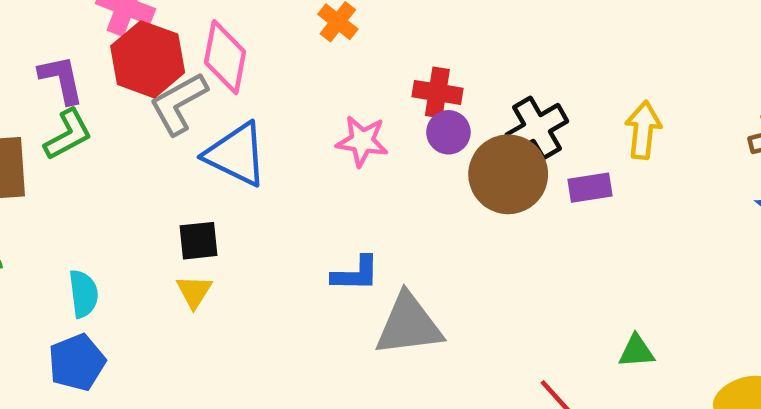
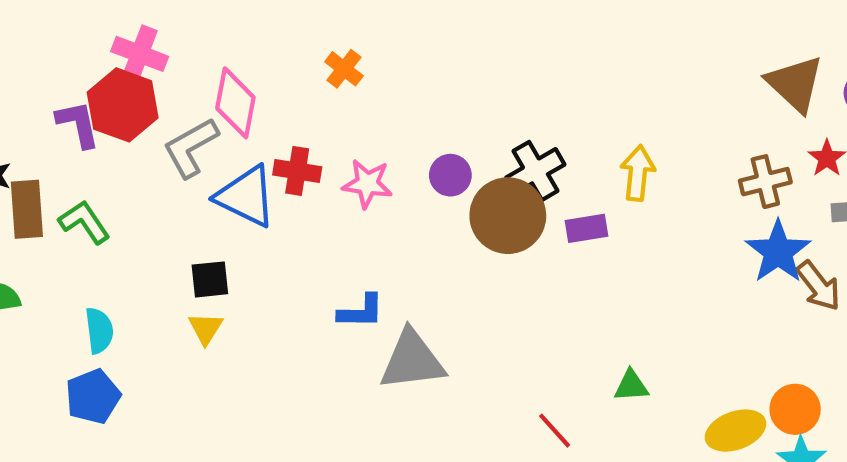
red hexagon: (148, 59) -> (123, 105), moved
red cross: (437, 92) -> (297, 171), moved
green L-shape: (68, 135) -> (84, 222), moved, turned -96

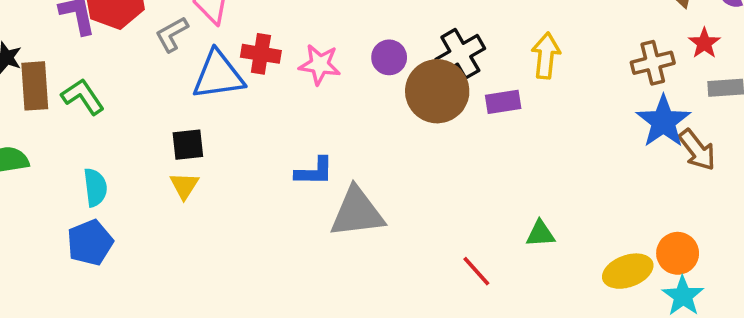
gray L-shape: (191, 148) -> (172, 34), size x0.7
blue triangle: (246, 196) -> (218, 75), turned -34

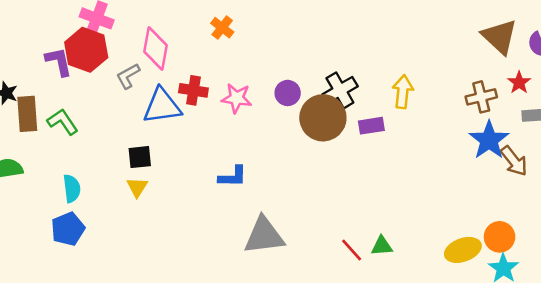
gray triangle: (357, 212) -> (264, 236), moved
green triangle: (540, 234) -> (382, 246), moved

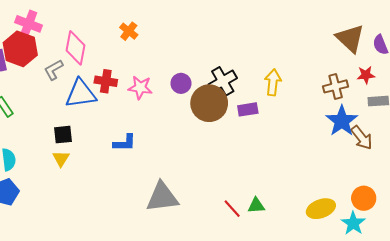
red star: (519, 83) -> (366, 75), turned 30
blue L-shape: (233, 177) -> (125, 143), moved
orange circle: (500, 237) -> (364, 198), moved

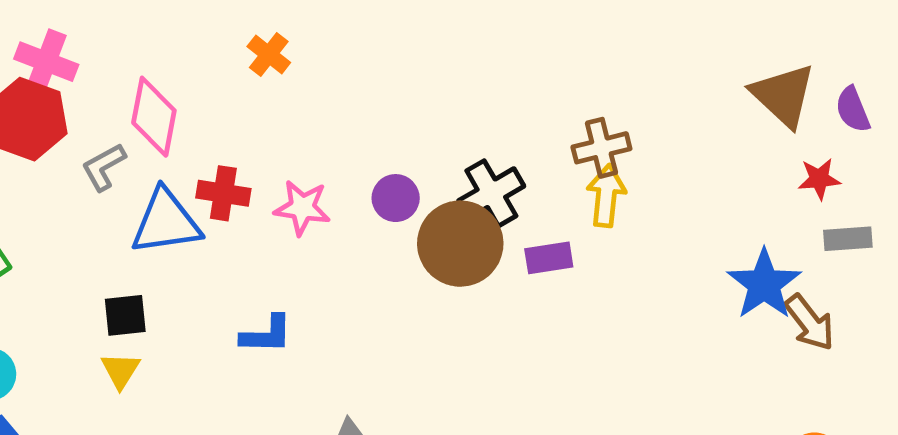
orange cross: (129, 31) -> (269, 54), moved
brown cross: (336, 86) -> (601, 148), moved

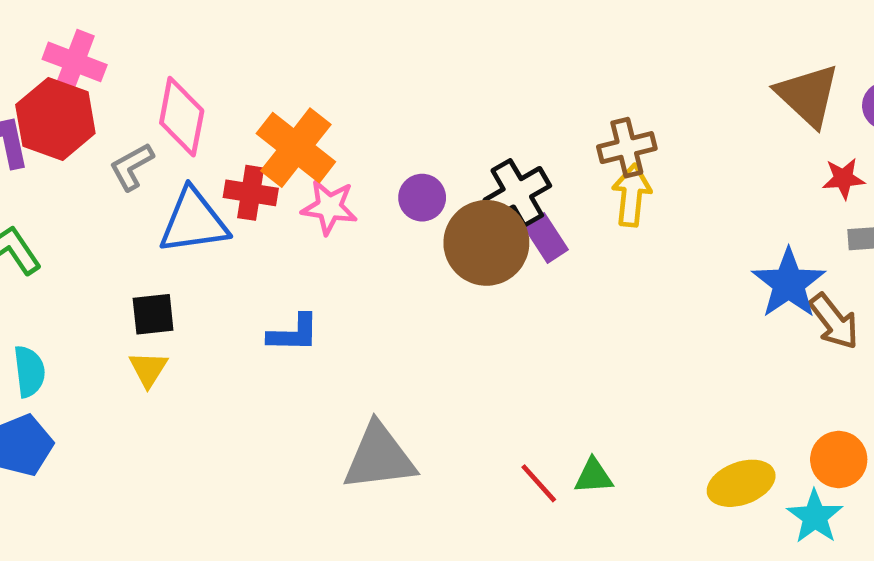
orange cross: (269, 54) -> (296, 148), moved, size x1.8
purple rectangle: (549, 258) -> (546, 238), moved, turned 66

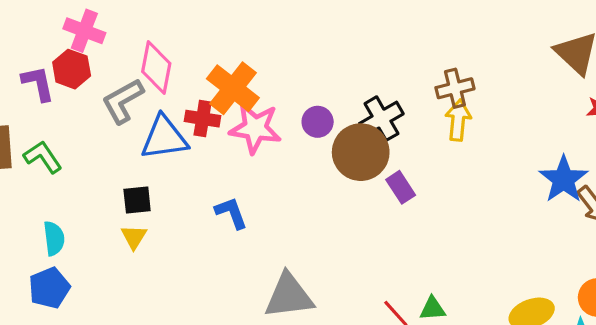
red hexagon: (55, 119) -> (72, 69), size x0.7
gray L-shape: (132, 167) -> (123, 101), size x1.4
pink star: (329, 207) -> (255, 128), size x1.4
purple rectangle: (546, 238) -> (401, 187), moved
blue L-shape: (294, 333) -> (231, 213), turned -111

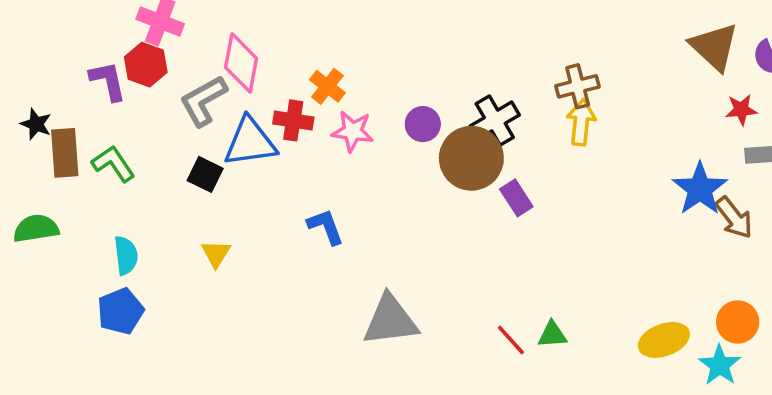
orange cross: (233, 88) -> (327, 86), size x0.6
pink star: (255, 128) -> (353, 131), size x0.7
black square: (137, 200) -> (205, 174), moved, turned 32

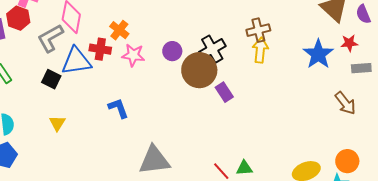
blue star: (700, 189) -> (318, 54), moved

